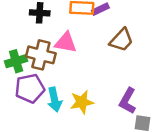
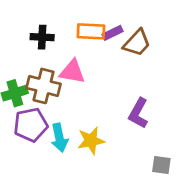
brown trapezoid: (121, 40) -> (137, 43), moved
purple L-shape: (128, 101) -> (138, 113), moved

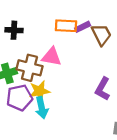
black cross: (42, 37) -> (14, 30), moved
brown trapezoid: (137, 43) -> (101, 35), turned -70
yellow star: (91, 141) -> (39, 91), moved

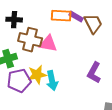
purple rectangle: (83, 27) -> (76, 17), turned 56
brown cross: (29, 68) -> (30, 40), moved
cyan arrow: (42, 108) -> (52, 81), moved

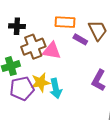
purple rectangle: (76, 17) -> (80, 39), moved
brown cross: (30, 40) -> (33, 47), turned -35

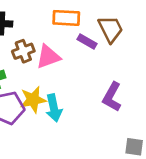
brown cross: (33, 47) -> (23, 51), size x0.7
pink triangle: (52, 51) -> (48, 57), turned -30

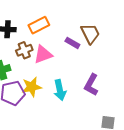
orange rectangle: (66, 18) -> (39, 25), moved, turned -30
cyan arrow: (54, 108) -> (60, 90), moved

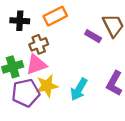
pink triangle: (43, 54) -> (36, 64), moved
cyan arrow: (60, 90) -> (79, 89), turned 42

